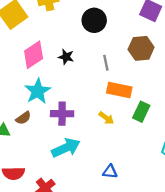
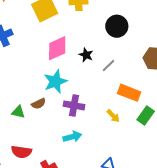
gray line: (106, 63) -> (108, 65), moved, turned 48
cyan arrow: (66, 148) -> (72, 137), size x0.7

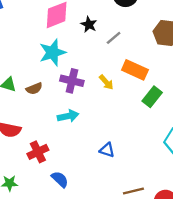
brown semicircle: (39, 104) -> (34, 89), moved
yellow arrow: (113, 116) -> (106, 82), moved

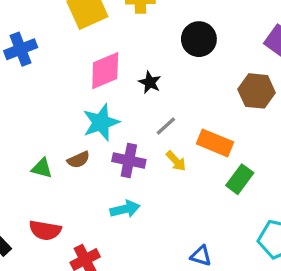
gray line: (114, 38) -> (166, 126), moved
brown semicircle: (34, 89) -> (78, 160), moved
blue triangle: (107, 150) -> (201, 256), moved

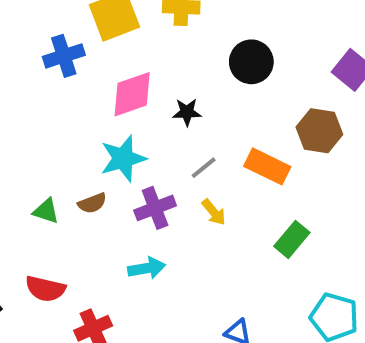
blue cross: (21, 49) -> (64, 56), moved
black star: (150, 82) -> (187, 112), turned -30
orange rectangle: (215, 143) -> (267, 166), moved
purple cross: (129, 160) -> (155, 208), turned -36

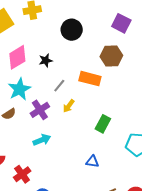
yellow arrow: (214, 212) -> (69, 106), turned 88
green rectangle: (292, 239) -> (103, 124), moved

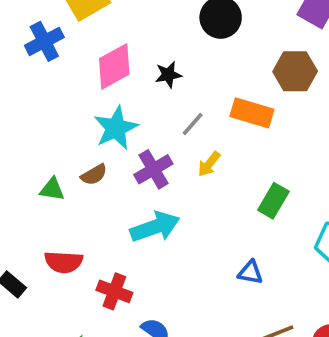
cyan arrow: (42, 140) -> (155, 227), size x1.4
red cross: (22, 174) -> (114, 291), turned -36

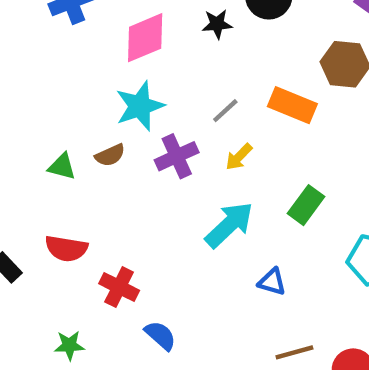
black star: (168, 75) -> (217, 24), moved
cyan arrow: (155, 227) -> (229, 225), moved, turned -30

